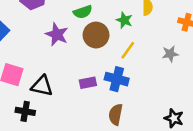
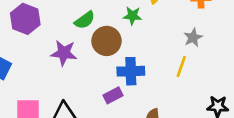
yellow line: (128, 50) -> (181, 67), moved
blue cross: (117, 79) -> (131, 71), moved

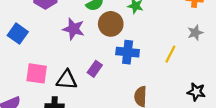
gray star: (193, 38) -> (195, 33), moved
purple rectangle: (113, 95) -> (95, 69), moved, turned -35

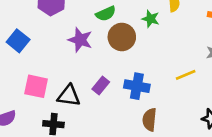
blue cross: (128, 52) -> (137, 86), moved
yellow line: (170, 54) -> (186, 75), turned 36

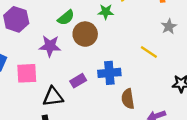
yellow line: (186, 75) -> (149, 52), turned 72
pink square: (36, 86) -> (27, 73), moved
purple rectangle: (101, 86) -> (78, 81), turned 35

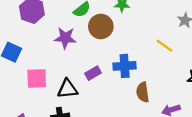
pink square: (27, 73) -> (37, 79), moved

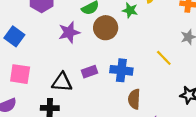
purple star: (65, 38) -> (69, 32), turned -30
pink square: (37, 79) -> (20, 74), moved

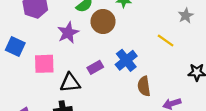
blue cross: (121, 70) -> (126, 60), turned -35
pink square: (20, 74) -> (44, 64), moved

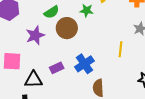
yellow line: (166, 40) -> (120, 49), turned 56

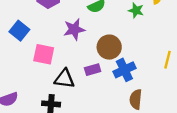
brown circle: (67, 28) -> (109, 47), moved

